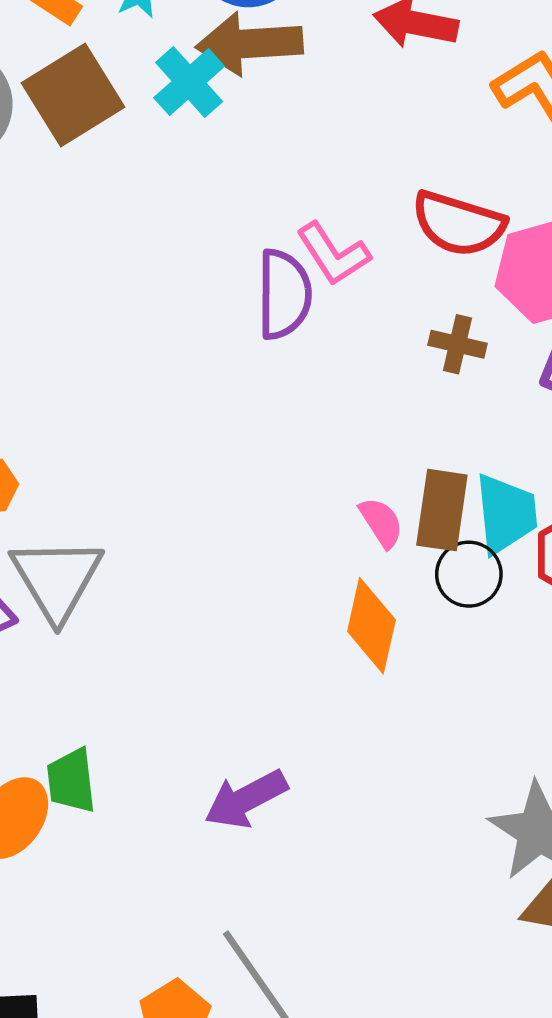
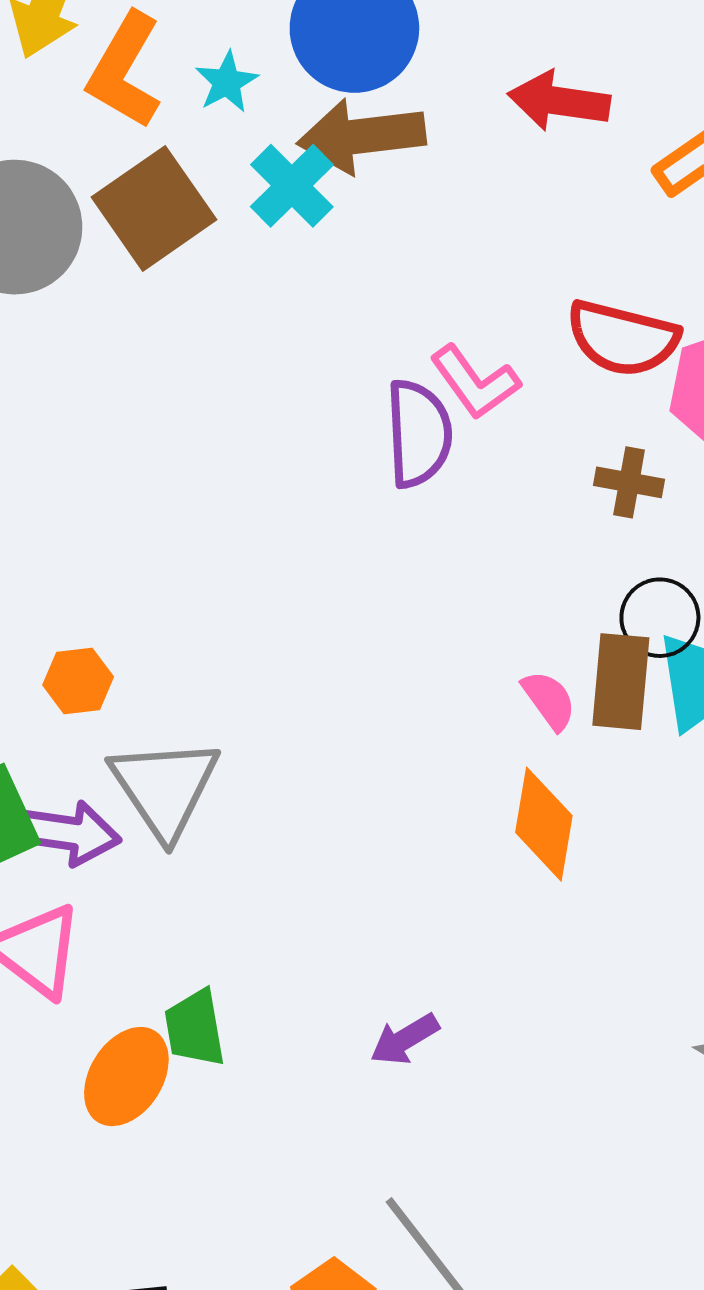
black circle: (469, 574) -> (660, 618), moved
purple arrow: (246, 799) -> (405, 1039), size x0.7

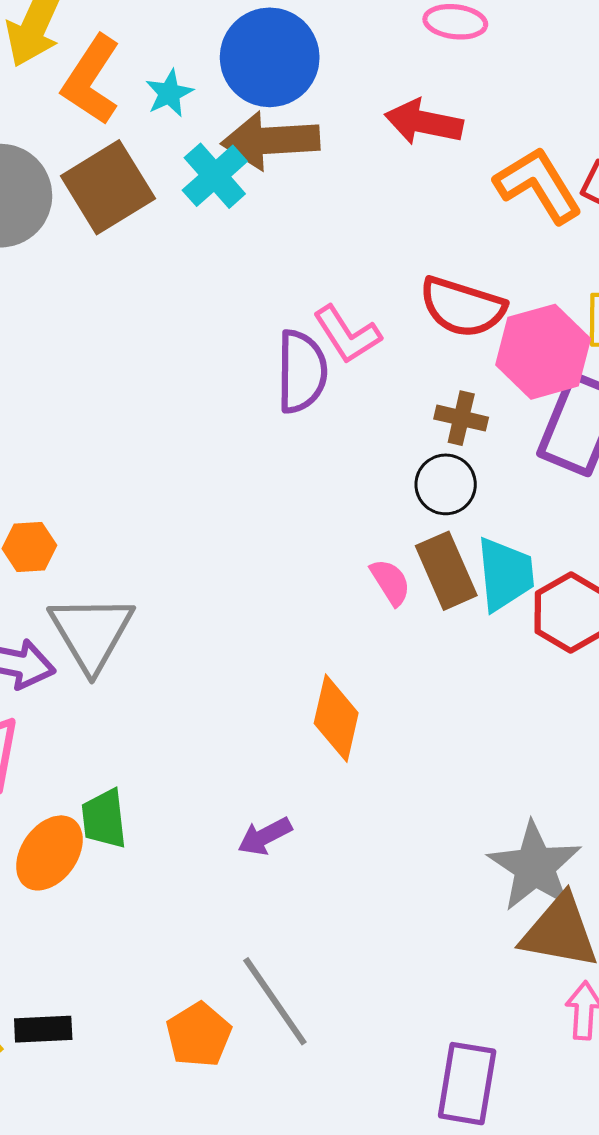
black circle: (660, 618) -> (446, 484), moved
brown rectangle: (621, 682) -> (446, 571), turned -32
orange diamond: (544, 824) -> (336, 718), moved

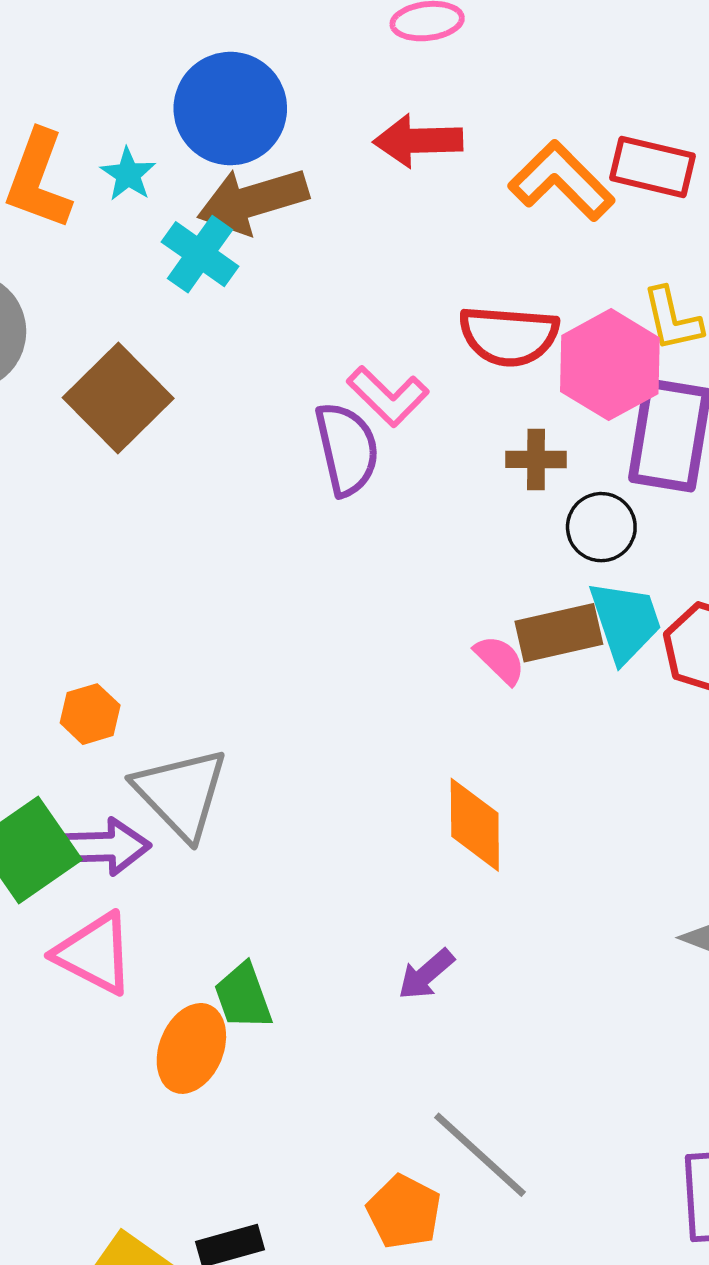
brown square: (108, 187) -> (118, 398), moved
black circle: (446, 484) -> (601, 527), moved
brown rectangle: (446, 571) -> (559, 633), turned -66

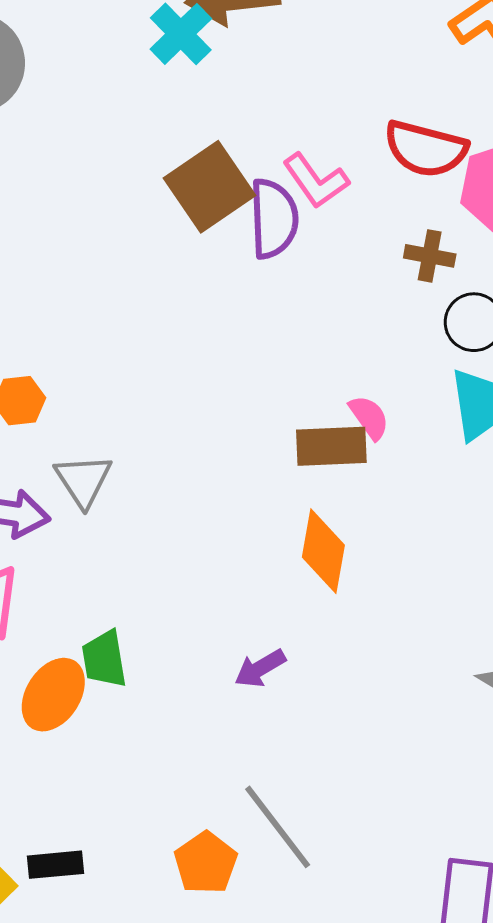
brown square: (118, 398) -> (210, 187), moved
brown rectangle: (559, 633) -> (331, 446), moved
gray triangle: (181, 793) -> (83, 480), size x0.7

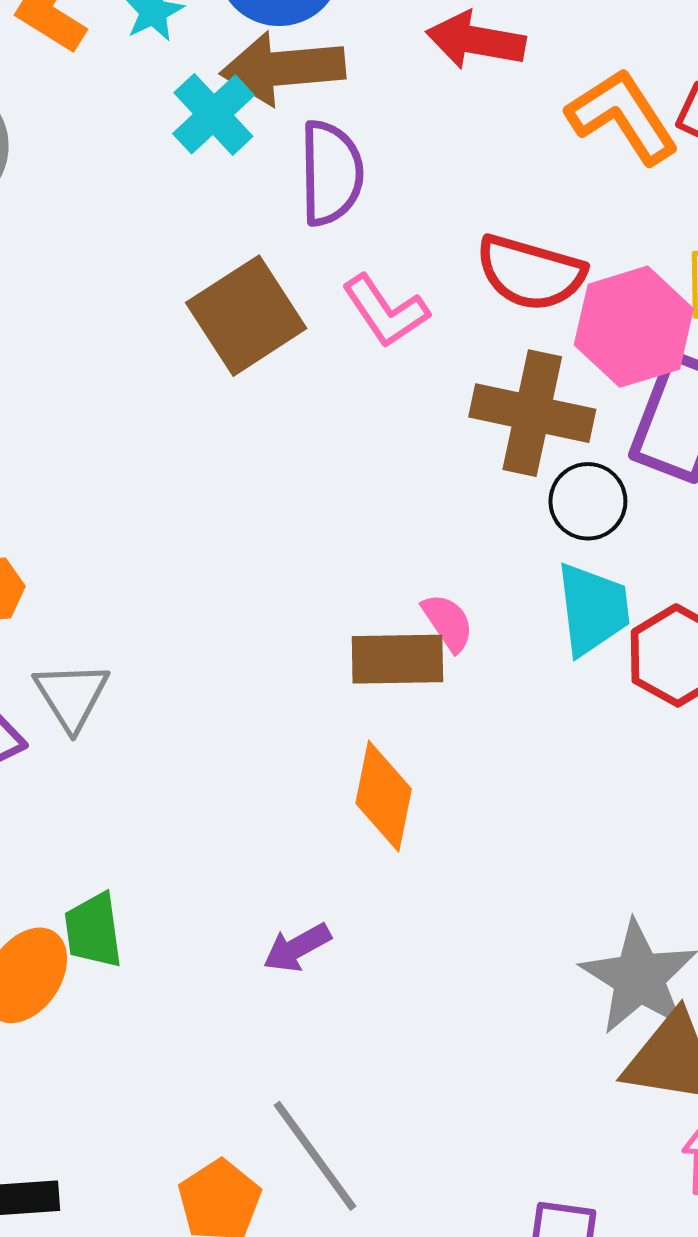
purple semicircle: (274, 219) -> (331, 173), moved
brown cross: (430, 256) -> (532, 413), size x1.8

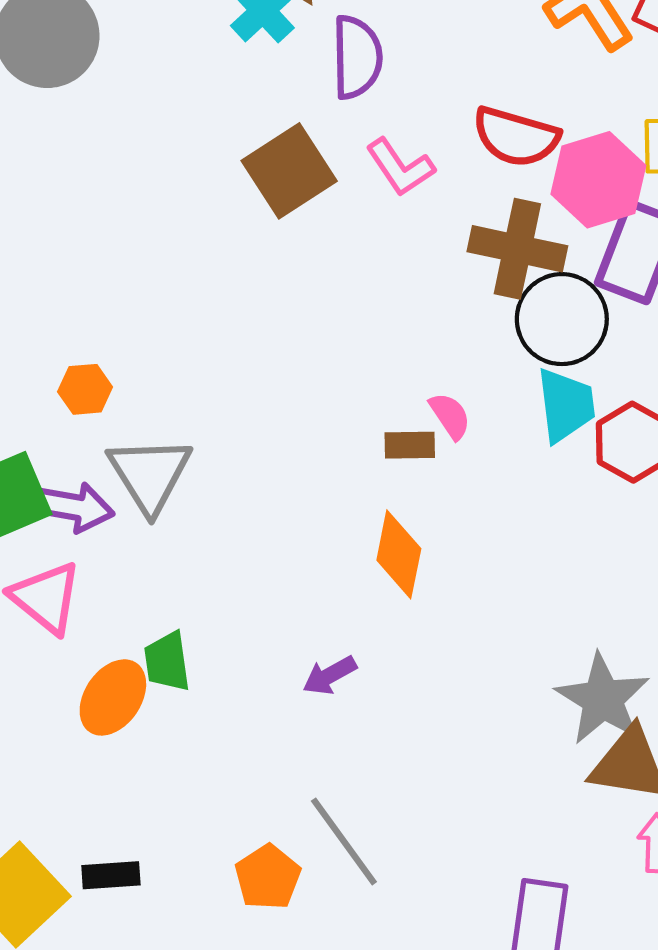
black circle: (588, 501) -> (562, 319), size x1.5
brown rectangle: (397, 659) -> (410, 445), size x0.7
gray triangle: (72, 696) -> (150, 474), size x1.4

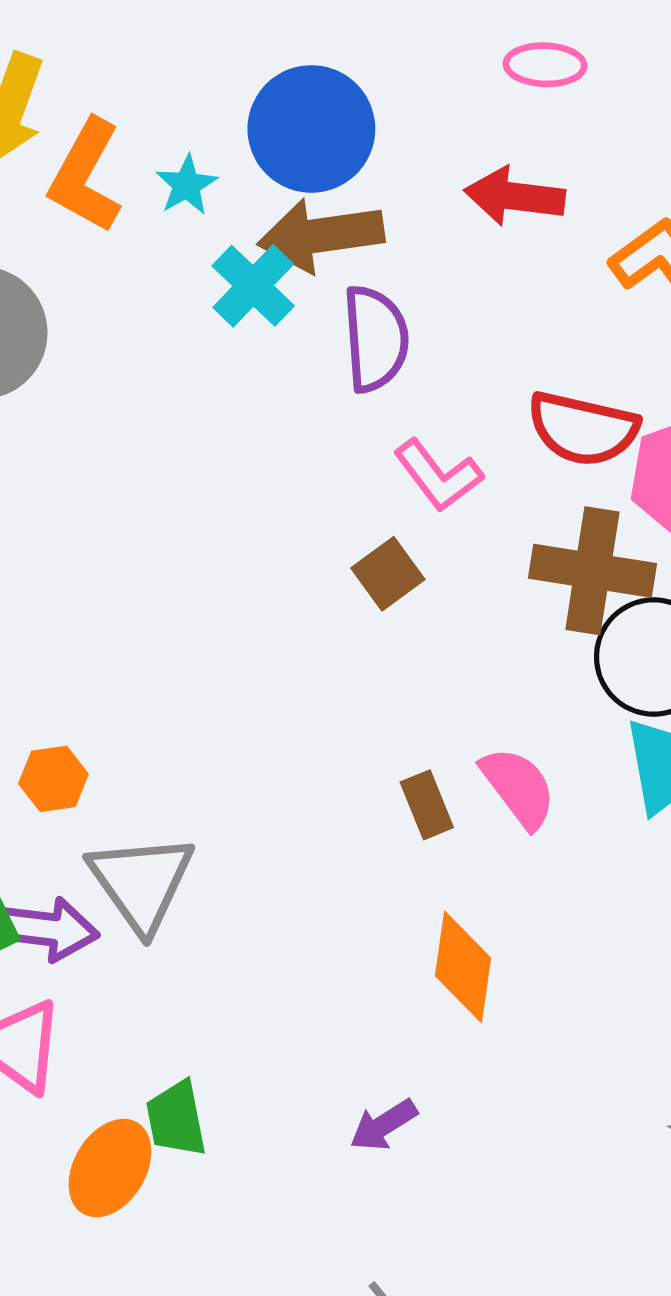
brown square: (289, 171) -> (388, 574), moved, size x0.6
pink semicircle: (450, 416) -> (518, 787), size x1.4
brown rectangle: (410, 445) -> (427, 805), moved, turned 72

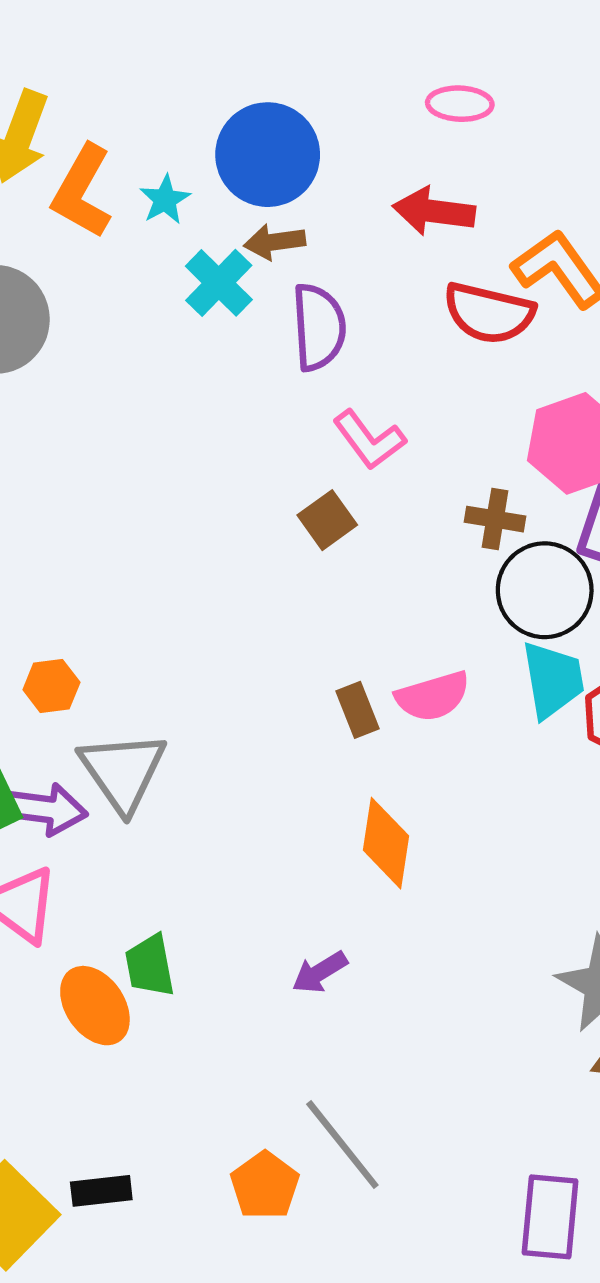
brown arrow: (321, 235) -> (275, 242), size x0.6
red semicircle: (583, 429) -> (489, 313), moved
brown cross: (592, 571) -> (495, 519), size x0.6
pink semicircle: (518, 787) -> (433, 696), turned 110
orange ellipse: (110, 1168) -> (95, 1006), turned -66

